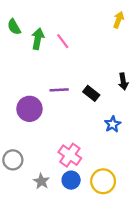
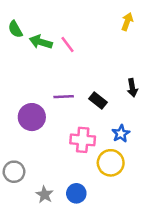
green arrow: (38, 39) -> (41, 42), turned -84
pink cross: (70, 155) -> (83, 140), moved, turned -30
yellow circle: (103, 181) -> (111, 163), moved

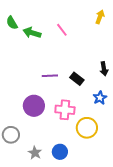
pink line: (67, 45) -> (62, 30), moved
purple circle: (32, 117) -> (34, 106), moved
blue star: (121, 134) -> (100, 98), moved

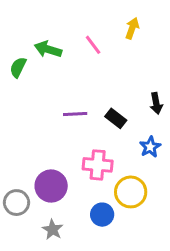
yellow arrow: (100, 17) -> (132, 28), moved
green semicircle: (12, 23) -> (18, 67), moved, turned 56
purple circle: (34, 106) -> (51, 186), moved
blue circle: (60, 152) -> (102, 215), moved

